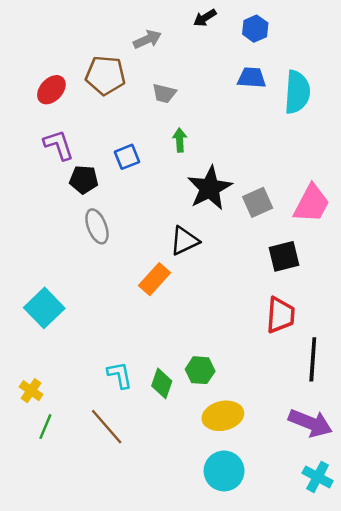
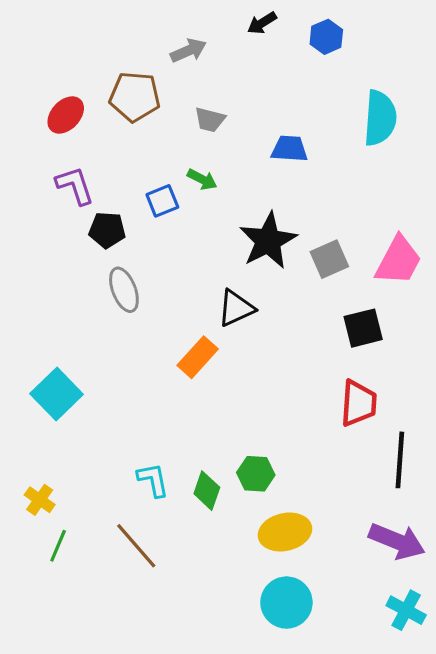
blue trapezoid: (252, 78) -> (290, 149), moved
green arrow: (180, 140) -> (202, 179), moved, turned 120

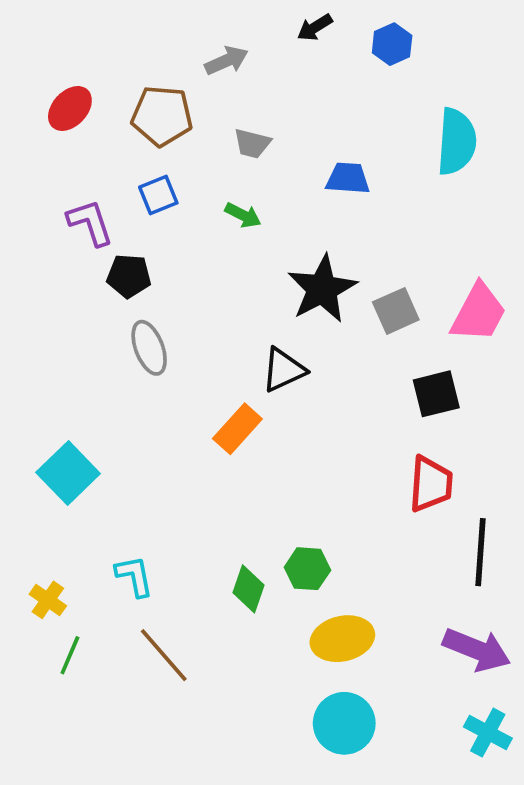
red ellipse: (66, 115) -> (70, 108), moved
blue square: (162, 201) -> (158, 195), moved
cyan L-shape: (153, 480) -> (134, 576), moved

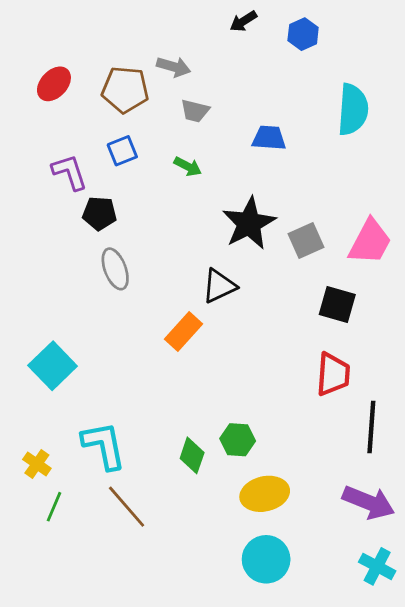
gray arrow: (226, 61) -> (174, 67), moved, turned 40
black square: (436, 394) -> (337, 305), turned 30
cyan L-shape: (134, 576) -> (104, 445), size x1.5

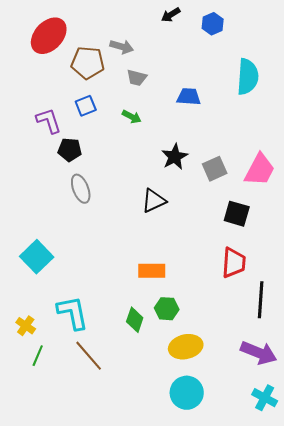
red ellipse: (54, 84) -> (49, 36), moved, size x1.5
black star: (249, 223) -> (175, 157), size x0.7
orange rectangle: (184, 332) -> (152, 271), moved, turned 48

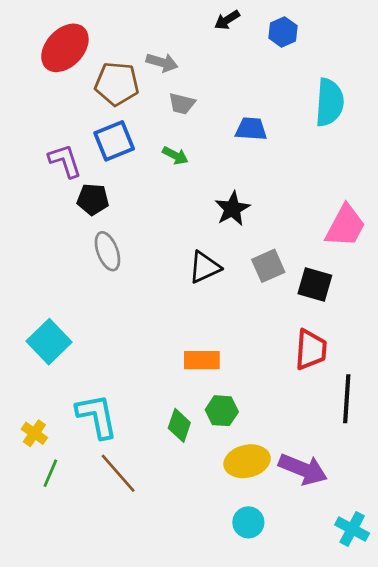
blue square: (86, 106) -> (114, 141), size x1.4
gray square: (215, 169) -> (268, 266), moved
purple arrow: (259, 353) -> (303, 469), moved
cyan circle: (187, 393) -> (248, 522), size x0.7

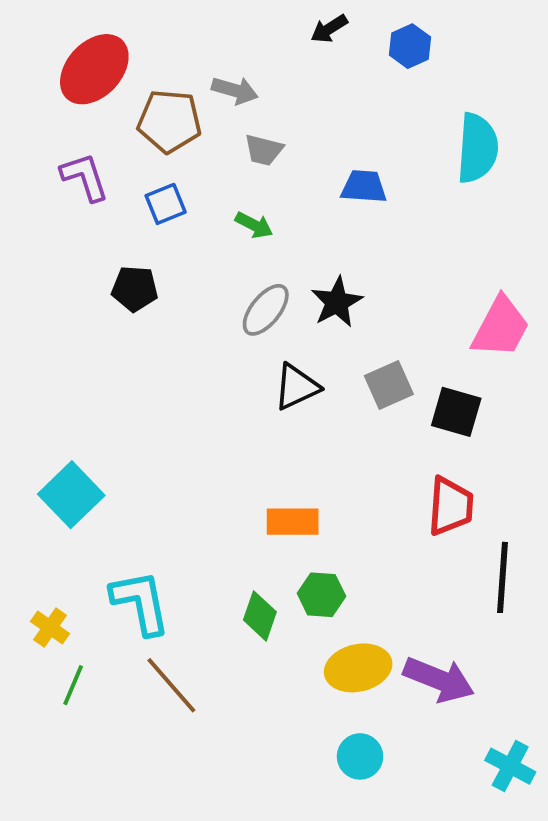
blue square: (114, 141) -> (166, 204), size x0.7
purple L-shape: (65, 161) -> (85, 177), moved
gray ellipse: (107, 251) -> (266, 310), moved, turned 60

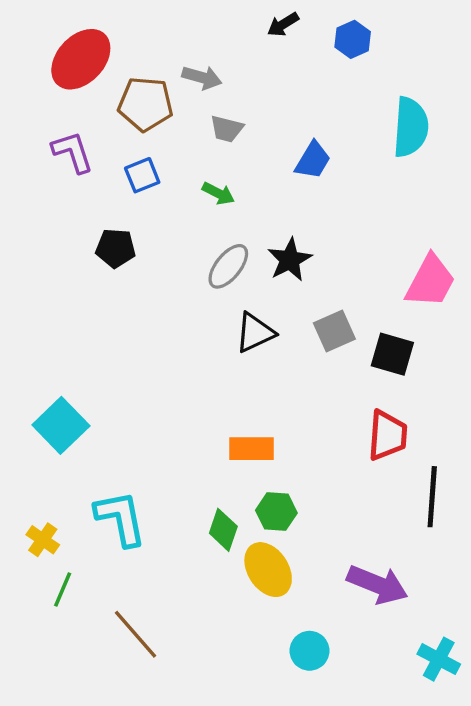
blue trapezoid: (364, 187) -> (313, 160), turned 117
yellow ellipse: (358, 668) -> (268, 570), moved, turned 70
brown line: (171, 685) -> (136, 634), moved

